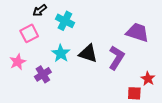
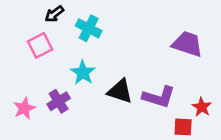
black triangle: (88, 53) -> (120, 91), moved
purple L-shape: (116, 58) -> (159, 97), moved, turned 75
pink star: (18, 62) -> (24, 108), moved

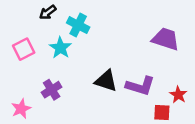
pink square: (40, 45) -> (24, 49), moved
cyan star: (83, 73) -> (60, 48), moved
pink star: (24, 108) -> (21, 109), moved

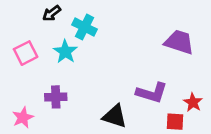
black triangle: (106, 81) -> (115, 116), moved
purple cross: (52, 90) -> (56, 97), turned 30

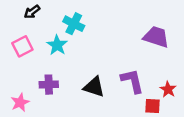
black arrow: (52, 13) -> (32, 12), moved
purple L-shape: (152, 93) -> (132, 81), turned -120
black triangle: (115, 116) -> (94, 87), moved

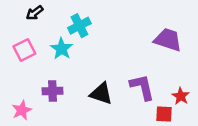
cyan cross: (74, 24) -> (79, 26), turned 36

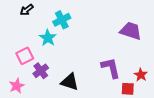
pink square: (24, 50) -> (25, 56), moved
purple cross: (53, 91) -> (41, 71), turned -35
black triangle: (101, 94) -> (70, 82), moved

